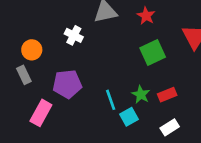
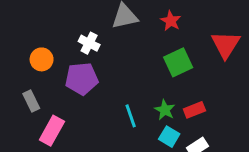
gray rectangle: (24, 75) -> (31, 101), moved
purple pentagon: (67, 84) -> (82, 79), moved
cyan square: (129, 117) -> (169, 137), moved, turned -30

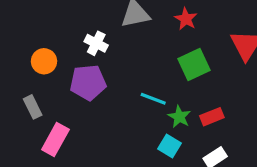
cyan line: (131, 116) -> (153, 99), moved, turned -50
cyan square: (169, 137) -> (170, 146), moved

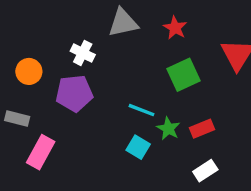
gray rectangle: (33, 107) -> (17, 118), turned -50
cyan square: (170, 146) -> (138, 147), moved

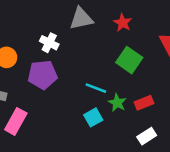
green square: (183, 75) -> (129, 60), turned -30
cyan square: (138, 147) -> (93, 117), turned 30

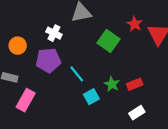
red star: (123, 23) -> (135, 24), moved
green square: (129, 60) -> (108, 41), moved
cyan line: (96, 88) -> (77, 74), moved, turned 30

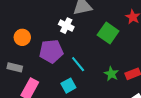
white cross: (54, 33) -> (66, 26), moved
cyan square: (91, 97) -> (68, 86), moved

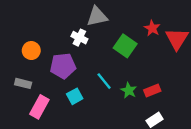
cyan line: (78, 64) -> (104, 81), moved
cyan square: (68, 86) -> (75, 96), moved

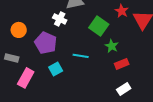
purple pentagon: (63, 66) -> (46, 43), turned 30
cyan line: (104, 81) -> (81, 56), turned -42
green star: (129, 90) -> (112, 46), moved

